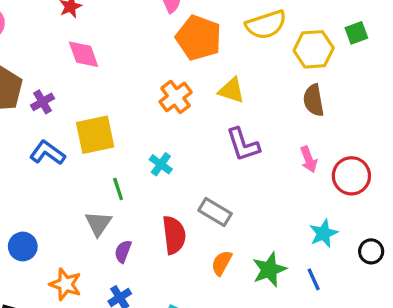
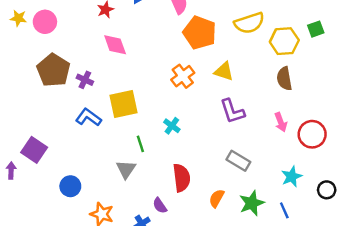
purple cross: (42, 102) -> (85, 80), turned -35
gray rectangle: (215, 212) -> (238, 161), moved
purple semicircle: (123, 251) -> (160, 206), moved, turned -56

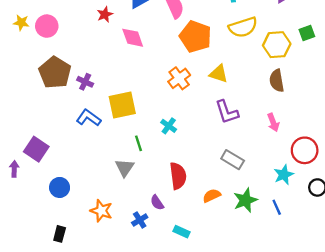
pink diamond: (115, 45) -> (133, 38), moved
red circle: (312, 134) -> (305, 150), moved
blue circle: (70, 186) -> (60, 187), moved
orange semicircle: (217, 198) -> (212, 196), turned 36

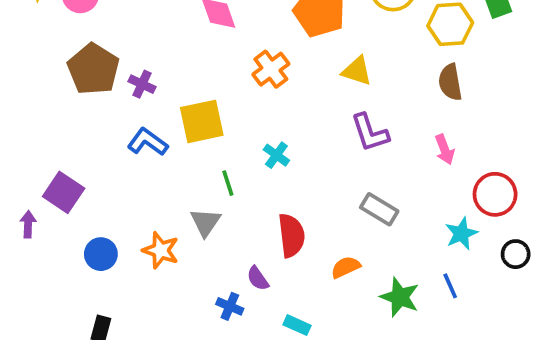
orange cross: (179, 78) -> (271, 69), moved
green star: (245, 200) -> (400, 297), moved, turned -30
orange star: (101, 211) -> (161, 250), moved
blue cross: (140, 220) -> (230, 306), turned -35

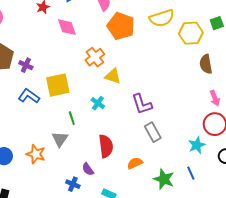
yellow triangle: (357, 71) -> (113, 76), moved
brown semicircle: (450, 82) -> (206, 64), moved
purple L-shape: (370, 133) -> (142, 104), moved
pink arrow: (445, 149) -> (215, 98), moved
gray rectangle: (379, 209) -> (153, 132), turned 30

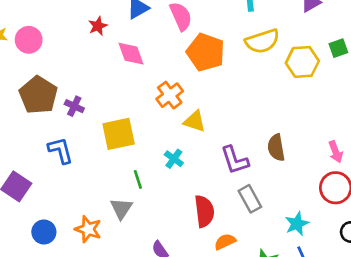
brown semicircle: (206, 64) -> (276, 148), moved
blue L-shape: (29, 96) -> (60, 150), moved, turned 40
cyan star: (197, 145) -> (297, 224), moved
red semicircle: (106, 146) -> (204, 211), moved

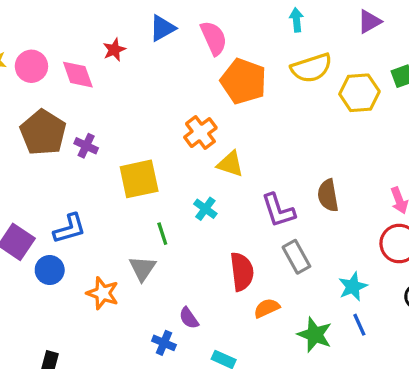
pink diamond: (131, 54) -> (78, 75), moved
blue L-shape: (60, 150) -> (70, 229), moved, turned 88
blue circle: (44, 232) -> (50, 270), moved

